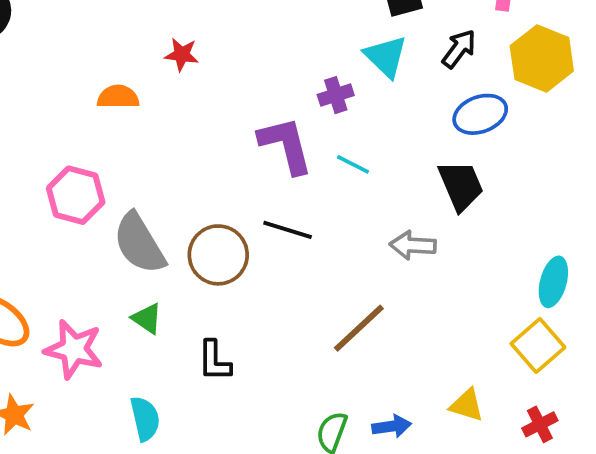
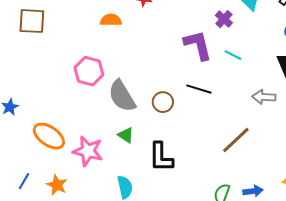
purple cross: (336, 95) -> (224, 19), turned -30
brown circle: (218, 255) -> (163, 102), size x0.7
black L-shape: (214, 361) -> (161, 157), size x1.4

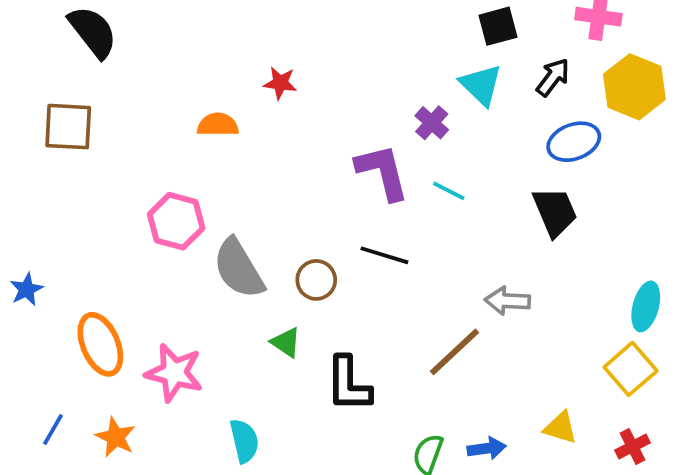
gray arrow: (264, 97) -> (508, 301), moved
green triangle: (126, 135) -> (286, 342), moved
orange ellipse: (49, 136) -> (100, 344), turned 32
black L-shape: (161, 157) -> (348, 384), moved

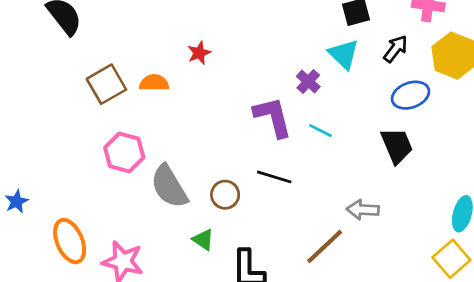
red star: (280, 83) -> (199, 53), turned -30
brown square: (68, 127) -> (106, 84), moved, turned -33

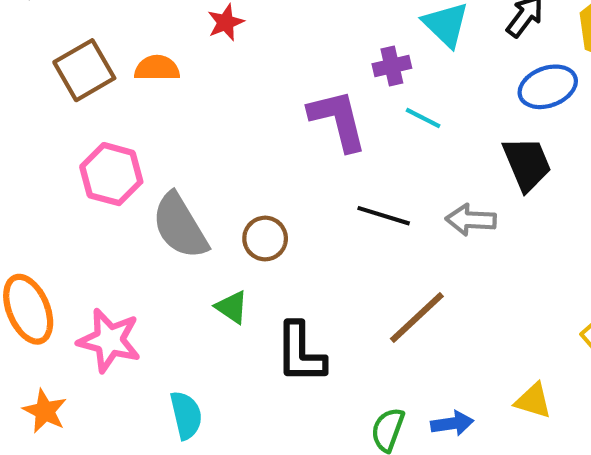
purple cross: (308, 81) -> (392, 66), turned 35
cyan line: (321, 131) -> (423, 118), moved
black line: (274, 177) -> (384, 216), moved
gray arrow: (363, 210) -> (471, 220), moved

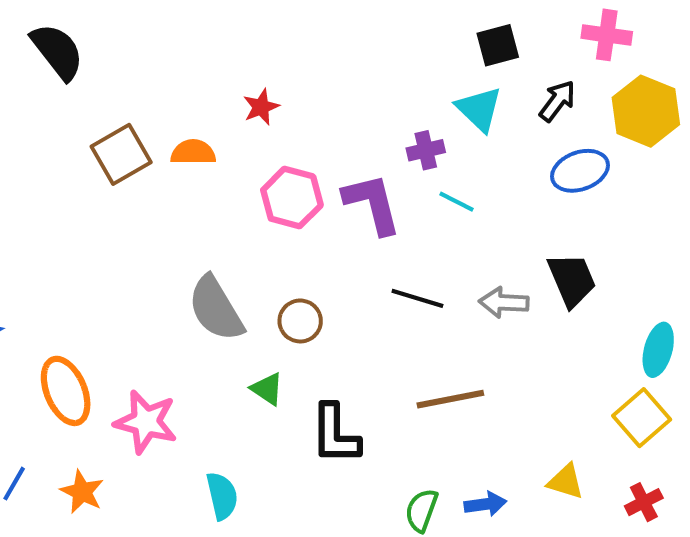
black trapezoid: (527, 164) -> (572, 280), moved
pink hexagon: (111, 174) -> (292, 198), moved
brown line: (417, 317) -> (450, 399), turned 32

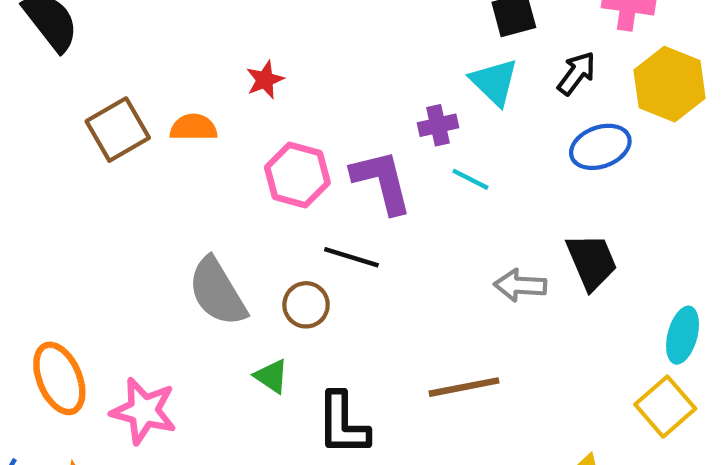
black line: (417, 298) -> (351, 257), moved

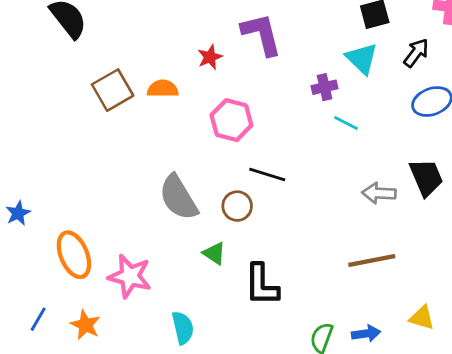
purple L-shape: (382, 181) -> (262, 34), moved
brown line: (464, 387) -> (372, 260), moved

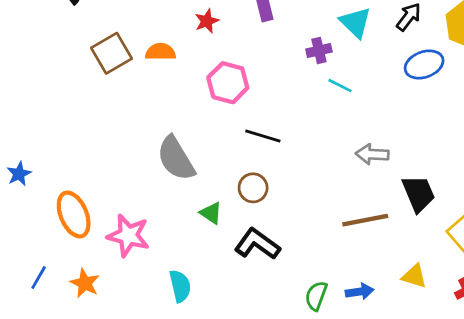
black trapezoid: (426, 177) -> (418, 193), moved
brown circle: (237, 206) -> (253, 188), moved
black L-shape: (262, 285) -> (257, 244), turned 126

